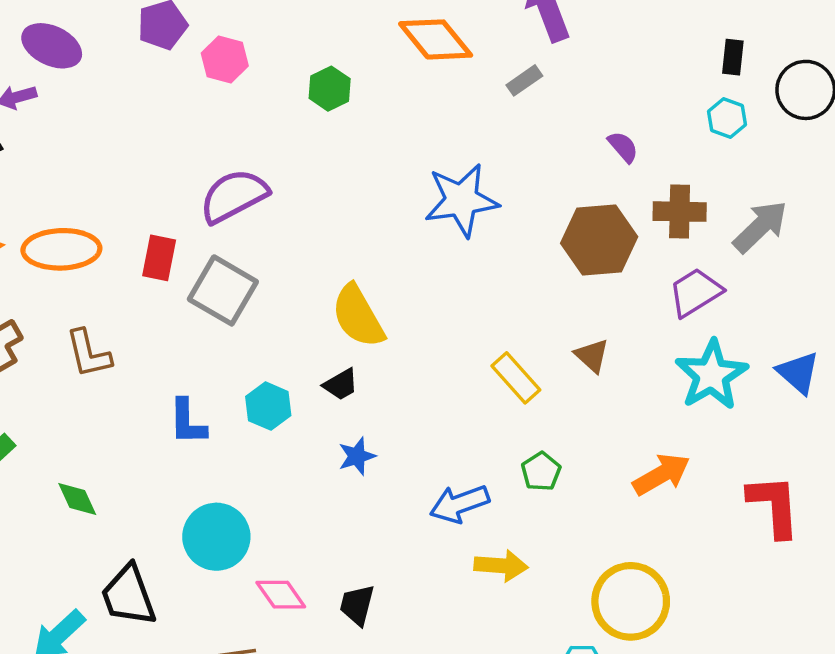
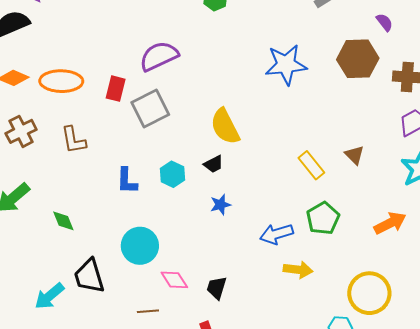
purple semicircle: (623, 147) -> (384, 22), moved
brown hexagon: (599, 240) -> (358, 59), moved
gray square: (223, 290) -> (150, 108), turned 30
green pentagon: (541, 472) -> (323, 218), size x1.5

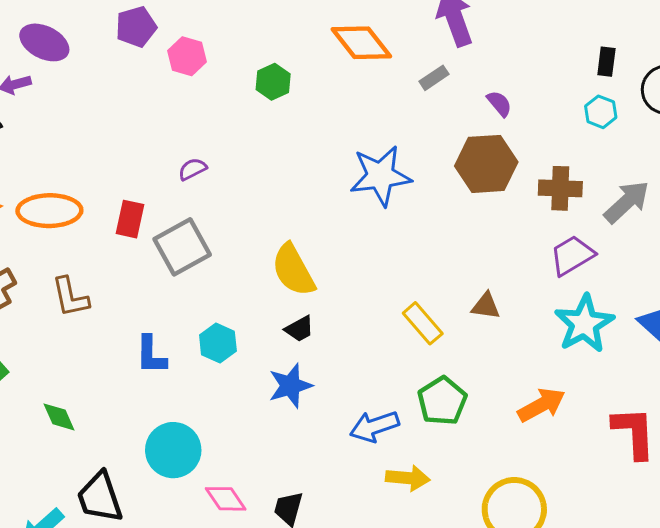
purple semicircle: (384, 22) -> (499, 104), moved
purple semicircle: (159, 56) -> (192, 169), size x0.5
brown triangle: (354, 155) -> (486, 306), turned -35
black trapezoid: (214, 164) -> (299, 329), moved
blue star: (220, 205) -> (290, 386), size x1.4

